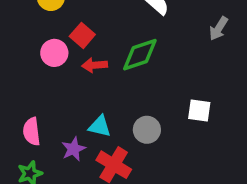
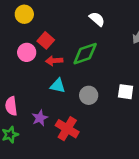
cyan triangle: (100, 126) -> (58, 86), moved
gray circle: (147, 130) -> (89, 95), moved

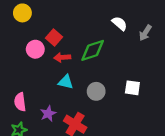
yellow circle: (24, 14) -> (22, 13), moved
white semicircle: (97, 19) -> (120, 23), moved

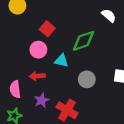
pink circle: (35, 49) -> (38, 50), moved
red arrow: (62, 57) -> (37, 76), moved
cyan triangle: (66, 82) -> (61, 61), moved

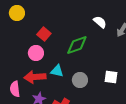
cyan triangle: (61, 61) -> (57, 71), moved
red arrow: (37, 76) -> (35, 77), size x1.5

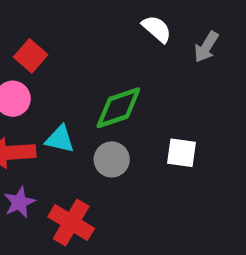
green diamond: (77, 45) -> (118, 108), moved

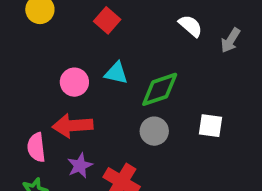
red square: (31, 56) -> (107, 20), moved
cyan triangle: (60, 139) -> (116, 73), moved

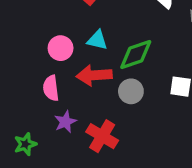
red arrow: (73, 126) -> (94, 75), moved
pink semicircle: (36, 147) -> (51, 88), moved

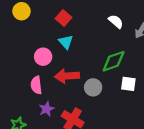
cyan triangle: (97, 40) -> (66, 42), moved, turned 35
green diamond: (136, 55) -> (114, 61), moved

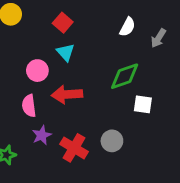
white semicircle: (116, 21) -> (127, 27), turned 77
gray circle: (93, 87) -> (112, 141), moved

